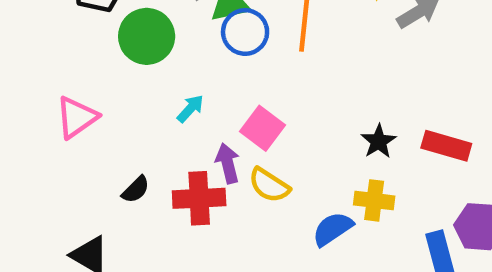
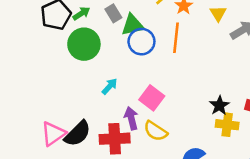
pink triangle: (77, 117) -> (53, 134), moved
black semicircle: (136, 190) -> (78, 134), size x1.6
yellow cross: (374, 200) -> (227, 125), moved

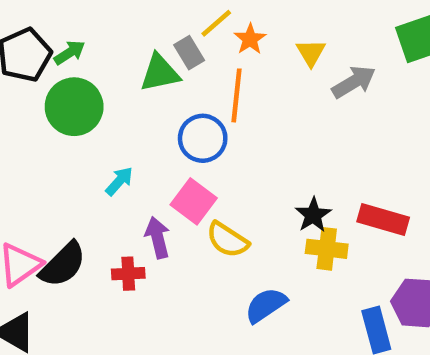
gray rectangle: (113, 13) -> (189, 53), moved
blue circle: (141, 42) -> (203, 138), moved
yellow semicircle: (156, 131) -> (227, 240), moved
red cross: (115, 139) -> (128, 274), size x0.6

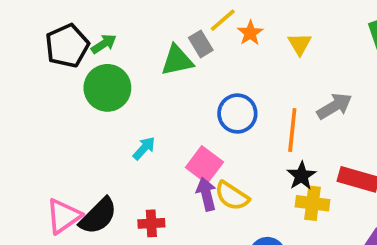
gray arrow: (354, 82) -> (334, 106), moved
orange line: (236, 95) -> (292, 130), moved
blue circle: (203, 138) -> (237, 114), moved
purple arrow: (158, 238) -> (206, 194), moved

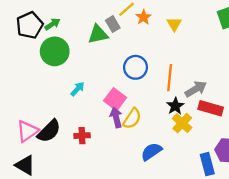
gray arrow: (334, 106) -> (196, 89), moved
yellow semicircle: (232, 196) -> (132, 119), turned -90
yellow cross: (312, 203) -> (182, 123), turned 36

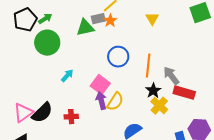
orange star: (143, 17) -> (110, 21), moved
gray rectangle: (113, 24) -> (98, 19), turned -72
gray arrow: (196, 89) -> (171, 76), turned -96

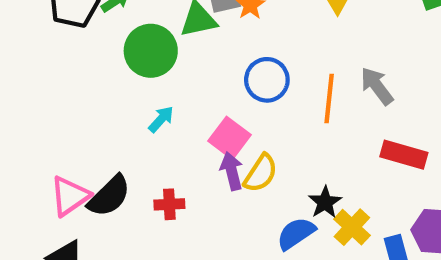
green circle: (47, 43) -> (151, 51), moved
gray arrow: (171, 76) -> (377, 86), moved
black star: (153, 91) -> (325, 202), moved
yellow cross: (159, 106) -> (352, 227), moved

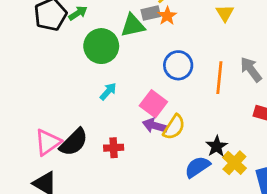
purple arrow: (232, 171) -> (155, 126), turned -60

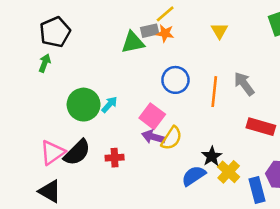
green arrow: (78, 13) -> (45, 63), moved, turned -36
orange star: (167, 16) -> (165, 33), turned -30
green circle: (101, 46) -> (84, 105), moved

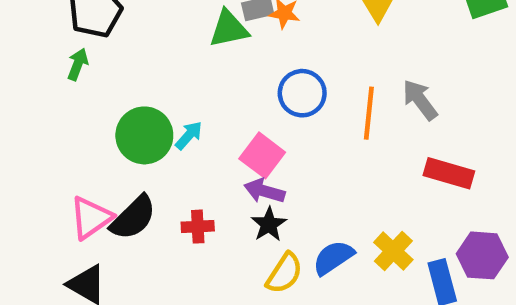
yellow semicircle: (172, 138) -> (284, 273), moved
black star: (212, 156) -> (269, 224), moved

